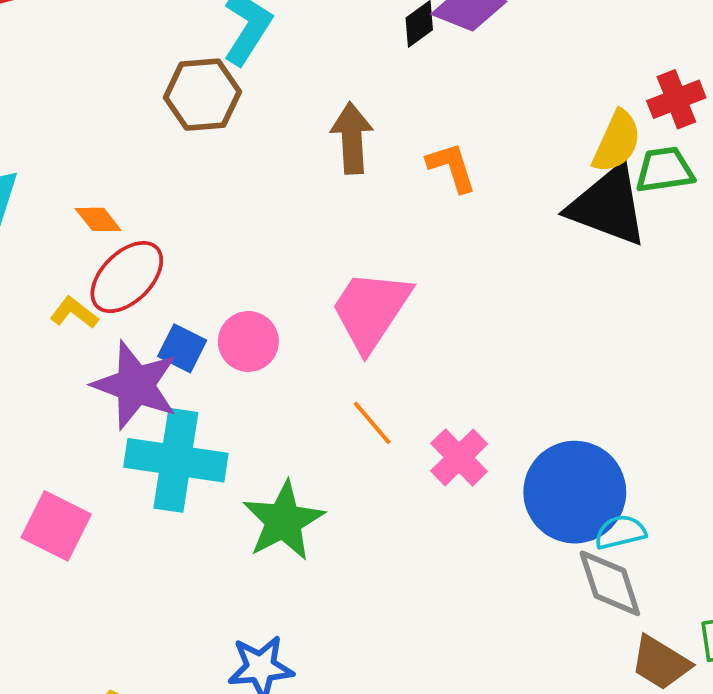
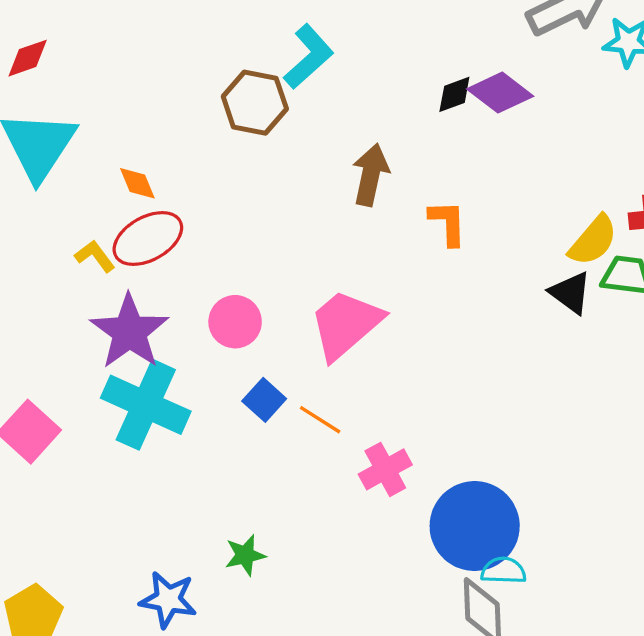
black triangle: (608, 206) -> (570, 293), size x0.6
blue square: (182, 348) -> (264, 400), moved
orange line: (372, 423) -> (320, 420), turned -33
green star: (283, 521) -> (245, 555), moved, size x0.6

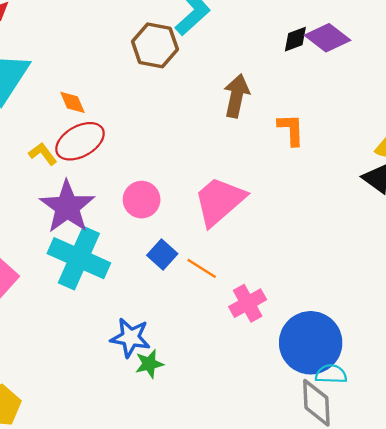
blue star: (168, 600) -> (130, 338), moved

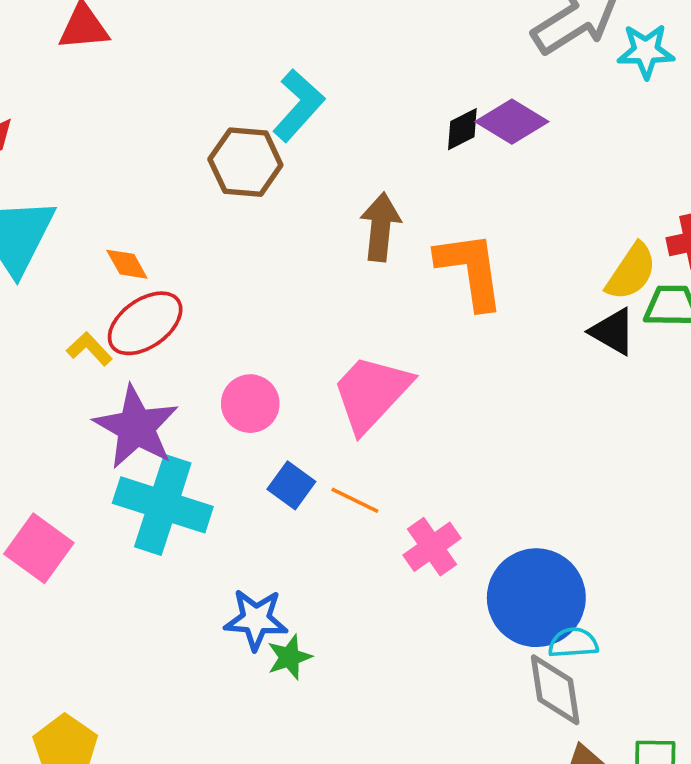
orange L-shape: (291, 130) -> (470, 270), size x1.6

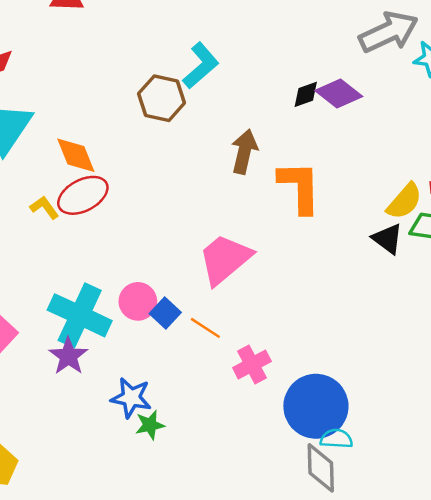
orange diamond: (127, 264) -> (76, 155), size x1.5
pink circle: (250, 404) -> (138, 301), moved
purple star: (136, 427) -> (68, 356), moved, size x0.7

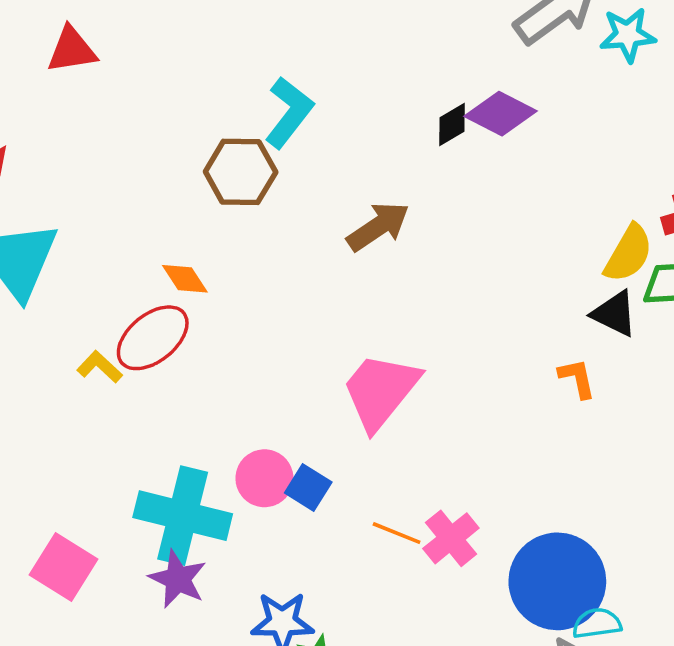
brown arrow: (244, 152) -> (378, 227), turned 54
orange diamond: (76, 155) -> (185, 279), moved, size x0.7
orange L-shape: (300, 187) -> (577, 378), moved, size x0.5
orange line: (205, 328) -> (397, 533), moved

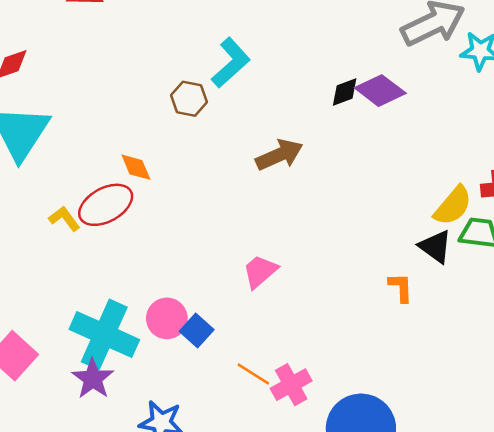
brown hexagon: (241, 172) -> (189, 99), size x0.7
pink trapezoid: (381, 391) -> (260, 271), size x0.6

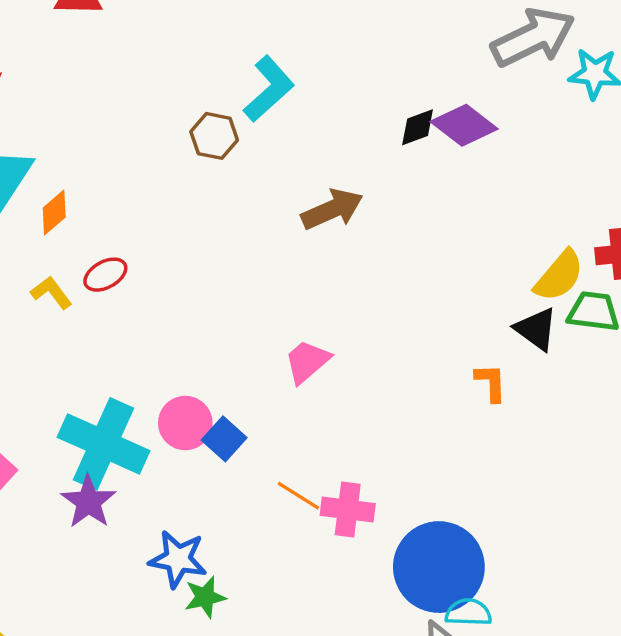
orange diamond: (136, 167) -> (54, 213), moved, turned 72
red ellipse: (106, 205) -> (105, 275), size x0.6
pink cross: (291, 385) -> (348, 510), turned 36

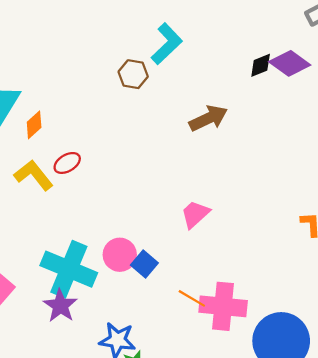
yellow L-shape: (51, 293) -> (34, 175), size x1.5
pink cross: (348, 510) -> (223, 306), size x1.4

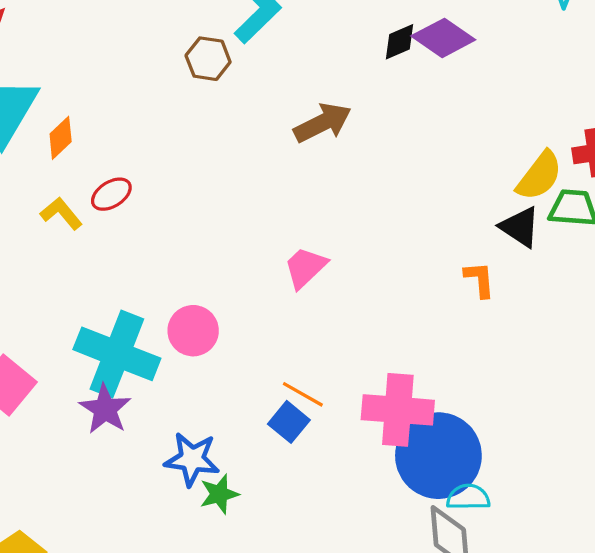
yellow L-shape: (34, 175) -> (61, 213), size x0.7
blue square: (144, 264) -> (289, 422), moved
pink cross: (223, 306) -> (398, 410), moved

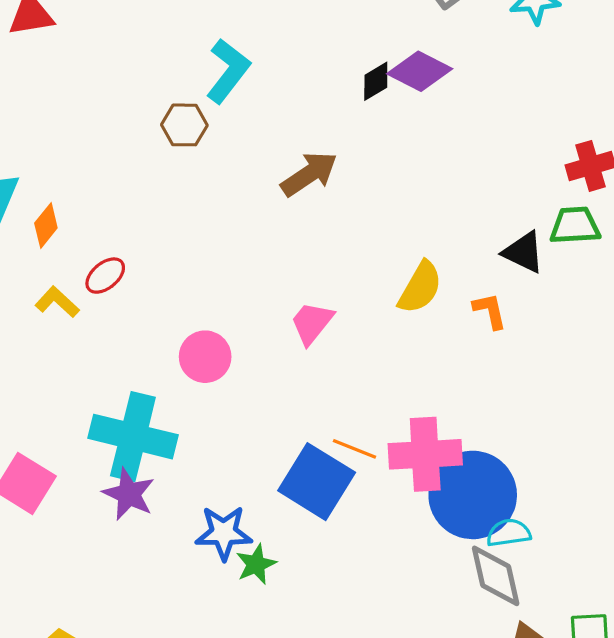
yellow semicircle: (539, 176) -> (420, 287), moved
pink circle: (193, 331) -> (205, 357), moved
orange line: (303, 394) -> (355, 449), moved
blue square: (289, 422) -> (317, 482), size x1.8

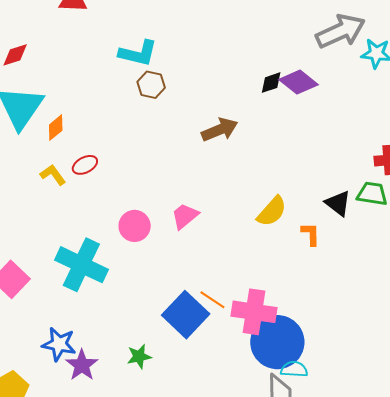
cyan L-shape: (228, 71) -> (138, 53), moved, turned 54
pink trapezoid: (312, 323) -> (185, 216), moved
purple star: (129, 494) -> (82, 365), moved
blue star: (224, 533) -> (59, 344), moved

